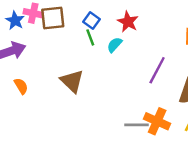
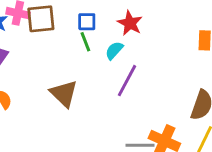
blue square: (91, 20) -> (87, 22), turned -35
purple line: (157, 70) -> (127, 81), moved

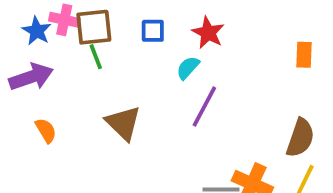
green line: (85, 42) -> (96, 57), moved

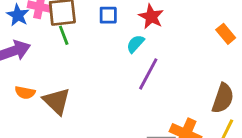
orange rectangle: (304, 55) -> (226, 34), turned -42
brown triangle: (123, 123) -> (57, 101), moved
orange semicircle: (46, 130) -> (25, 93), turned 132

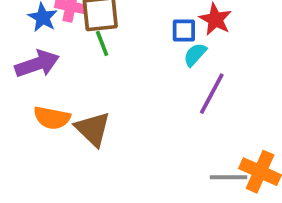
blue square: (108, 15) -> (184, 30), moved
orange semicircle: (25, 93) -> (52, 118), size x1.4

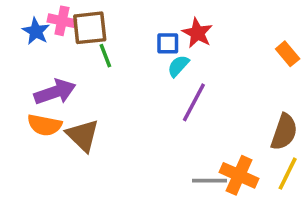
green line: (102, 43) -> (105, 56), moved
purple arrow: (37, 64) -> (55, 92), moved

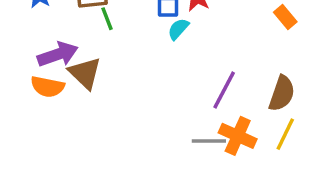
purple line: (194, 102) -> (224, 90), moved
brown triangle: (83, 135) -> (85, 73), moved

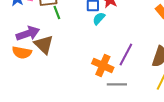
orange cross: (238, 136) -> (103, 65), moved

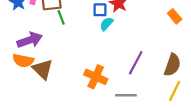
brown triangle: (44, 44) -> (43, 69), moved
orange cross: (103, 65) -> (96, 77), moved

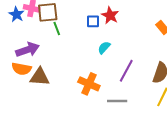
cyan semicircle: (106, 24) -> (104, 48), moved
brown triangle: (43, 69) -> (40, 77), turned -40

